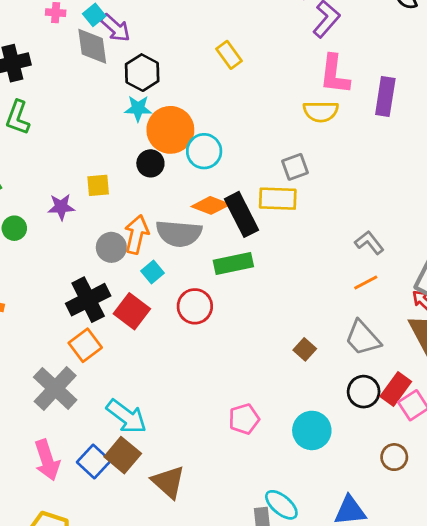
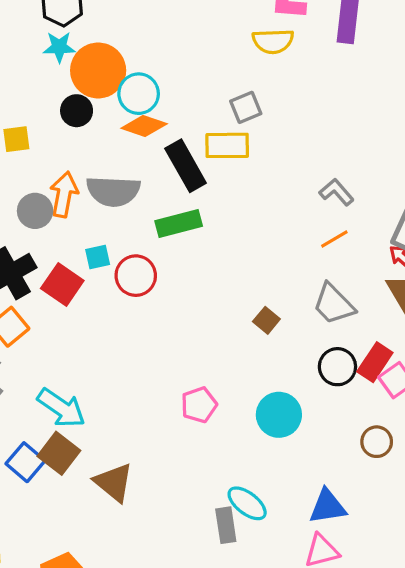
orange diamond: (211, 205) -> (144, 126), moved
cyan square: (152, 272) -> (98, 257), moved, turned 30

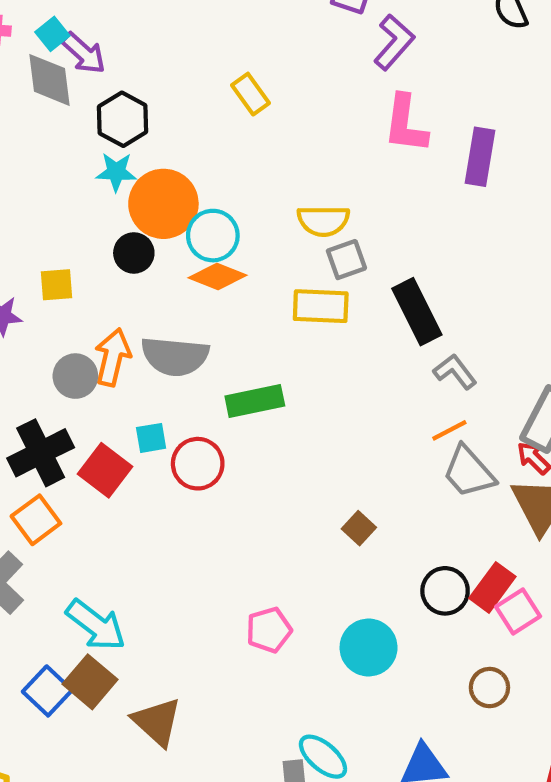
yellow semicircle: (273, 41) -> (323, 221), moved
black rectangle: (186, 166) -> (417, 312), moved
gray trapezoid: (334, 304) -> (469, 472), moved

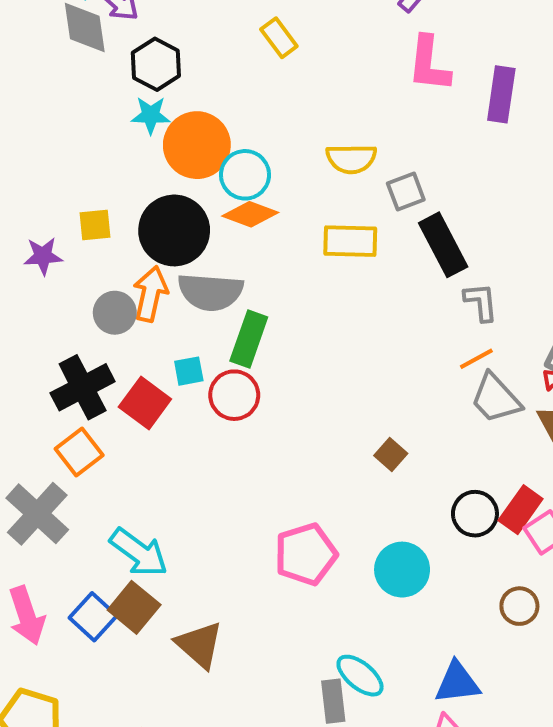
black circle: (134, 253) -> (174, 230), moved, size x1.8
gray square: (346, 260) -> (406, 192), moved
gray L-shape: (455, 372) -> (481, 302), turned 33
green rectangle: (255, 401) -> (249, 339), moved, turned -58
pink pentagon: (269, 630) -> (306, 554), size x1.4

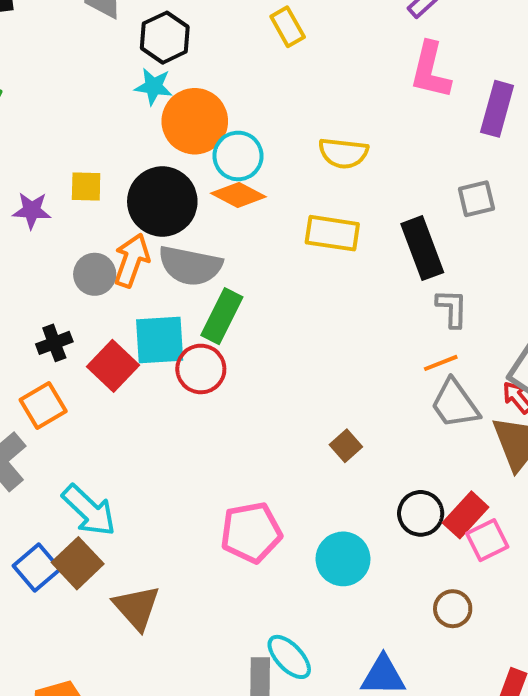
gray square: (406, 192) -> (476, 199), moved
cyan square: (189, 371) -> (160, 340), size x1.8
black cross: (83, 387) -> (54, 343), size x0.6

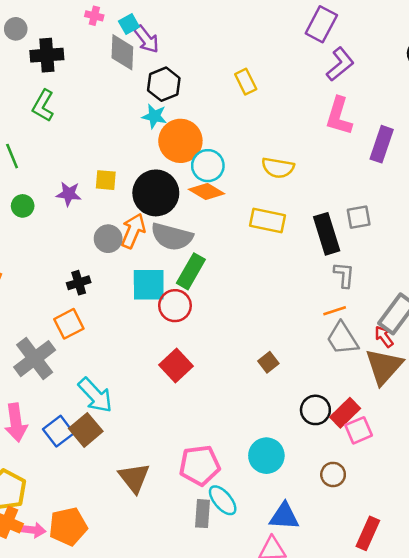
gray square: (476, 199) -> (359, 217), moved
red square: (113, 366) -> (176, 365), moved
pink pentagon: (251, 532) -> (200, 465), moved
cyan circle: (343, 559) -> (266, 456), moved
brown triangle: (137, 608) -> (134, 478), moved

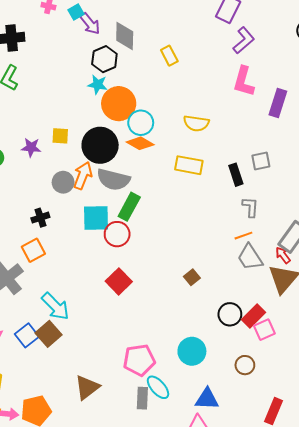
gray diamond: (122, 52) -> (125, 36), moved
black rectangle: (327, 234) -> (236, 175), size x0.7
brown triangle: (134, 478) -> (87, 387), moved, turned 32

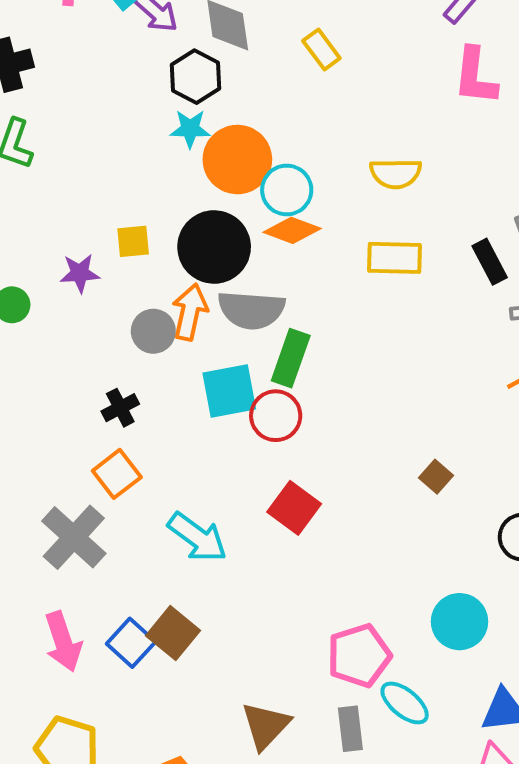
cyan arrow: (55, 306) -> (197, 537), moved
gray rectangle: (142, 398) -> (350, 729), moved

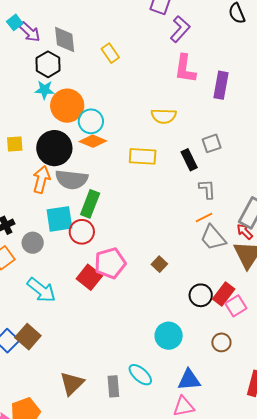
yellow semicircle: (396, 173) -> (164, 116), moved
gray circle: (153, 331) -> (33, 243), moved
pink pentagon: (359, 656) -> (110, 263), moved

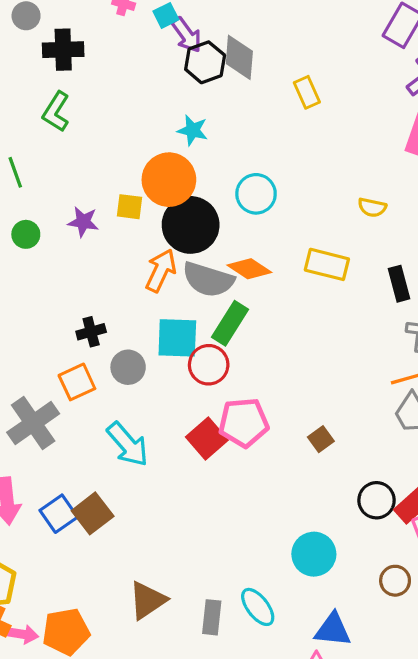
black hexagon: (48, 64) -> (205, 62), moved
orange circle: (67, 106) -> (169, 180), moved
yellow semicircle: (164, 116) -> (372, 207), size x0.7
orange diamond: (93, 141) -> (249, 269), moved

